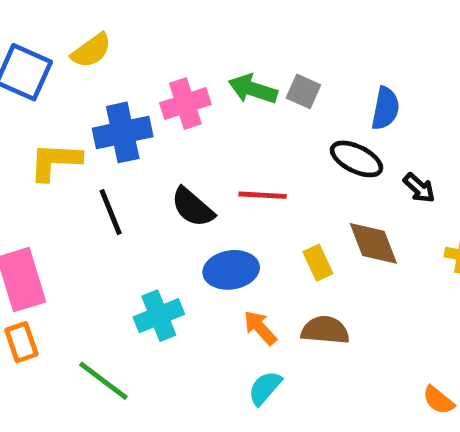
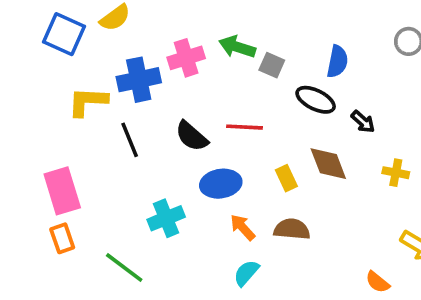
gray square: (303, 91) -> (272, 65), moved

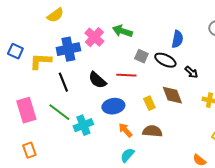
blue square: (64, 34) -> (15, 51), moved, size x0.7
pink cross: (186, 58) -> (94, 37), turned -30
gray square: (272, 65) -> (141, 56), moved
orange rectangle: (62, 238) -> (29, 150), moved
green line: (124, 267) -> (59, 112), moved

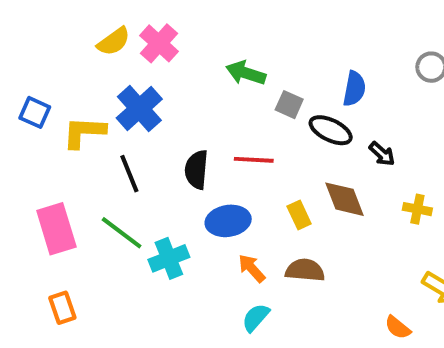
pink cross: (94, 37) -> (159, 43), moved
blue cross: (68, 49) -> (139, 108), turned -30
gray square: (141, 56) -> (289, 105), moved
black semicircle: (97, 80) -> (196, 170), turned 54

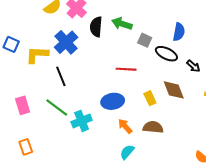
black semicircle: (196, 170) -> (96, 27), moved
pink rectangle: (56, 229) -> (23, 105), size x0.7

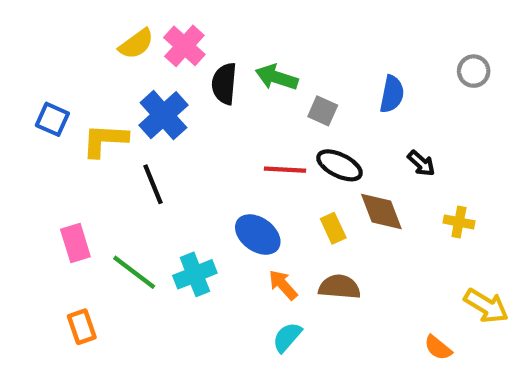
black ellipse: (166, 54) -> (340, 165), moved
blue ellipse: (113, 101) -> (258, 235), turned 45
green line: (57, 108) -> (134, 272), moved

